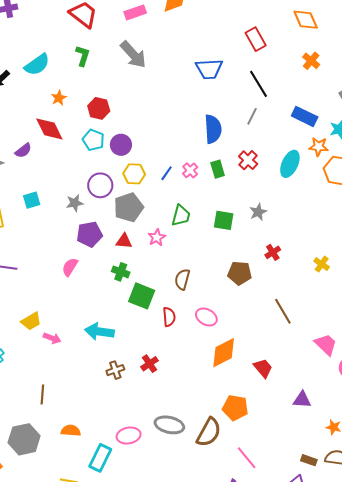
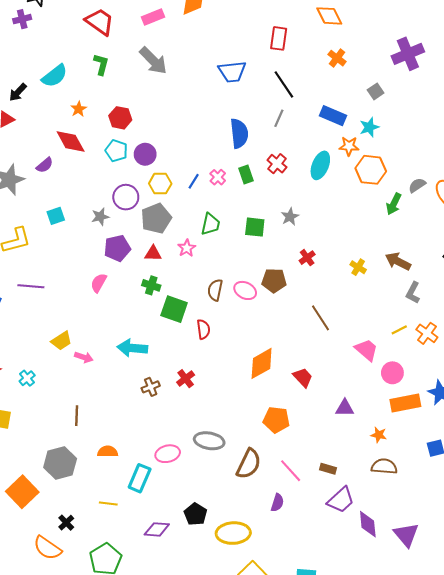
red rectangle: (256, 39) -> (279, 38), turned 40
pink ellipse: (206, 317) -> (245, 290), moved
brown semicircle: (209, 432) -> (249, 464), moved
brown rectangle: (309, 460) -> (328, 469), moved

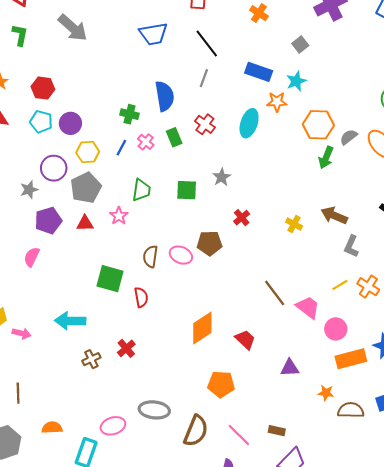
orange hexagon: (371, 170) -> (318, 125), moved
green cross: (151, 285) -> (129, 114), moved
brown line: (321, 318) -> (275, 293), moved
brown semicircle: (384, 466) -> (351, 410), moved

